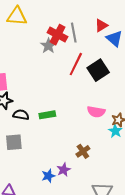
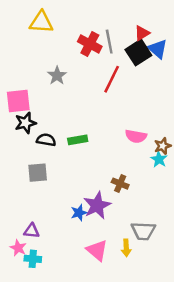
gray star: (48, 46) -> (57, 76), moved
black square: (98, 70) -> (138, 52), moved
brown cross: (83, 151) -> (120, 184), turned -32
purple star: (64, 170) -> (97, 205), size x1.6

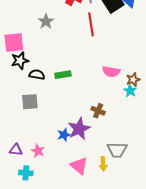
red line: (112, 79) -> (91, 24), turned -35
purple triangle: (32, 231) -> (16, 150), moved
pink star: (18, 248) -> (38, 151), moved

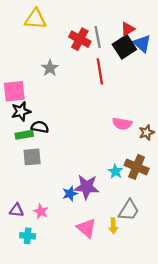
green rectangle: (63, 75) -> (24, 135), moved
cyan star: (130, 91) -> (115, 171), moved
brown cross: (98, 111) -> (137, 167), moved, size x1.5
purple star: (79, 129) -> (87, 187), turned 30
gray trapezoid: (117, 150) -> (129, 210), turned -60

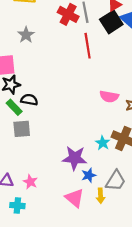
gray star: (50, 68) -> (26, 35), moved
green rectangle: (24, 135) -> (14, 107), turned 56
blue star: (70, 194) -> (89, 175), moved

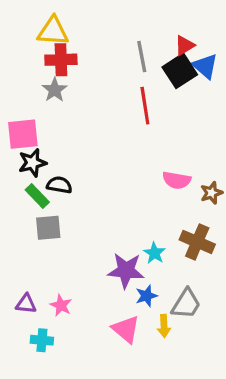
red cross: (68, 14) -> (61, 60), moved, turned -30
cyan star: (103, 143) -> (154, 253), moved

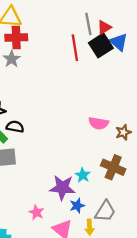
gray line: (142, 57) -> (88, 24), moved
red line: (145, 106) -> (75, 48), moved
pink star: (61, 305) -> (36, 212), moved

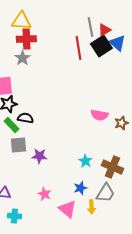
brown cross: (113, 167) -> (112, 167), moved
purple star: (62, 188) -> (39, 156), moved, size x0.7

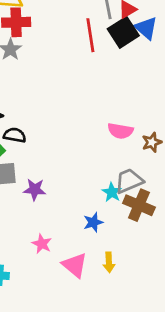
cyan star: (85, 161) -> (112, 192), moved
blue star: (80, 188) -> (93, 222), moved
gray trapezoid: (105, 193) -> (129, 181), moved, turned -145

